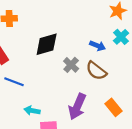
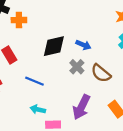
blue arrow: (98, 46) -> (83, 45), moved
blue line: (14, 82) -> (34, 81), moved

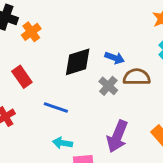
orange cross: (19, 20) -> (31, 32), turned -32
brown semicircle: (101, 73) -> (137, 77), moved, turned 144

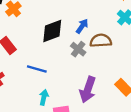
blue arrow: (115, 58) -> (82, 26), turned -72
cyan arrow: (63, 143) -> (44, 97), turned 96

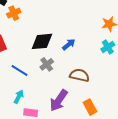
brown semicircle: (101, 41) -> (79, 75), moved
gray cross: (78, 49) -> (47, 64), moved

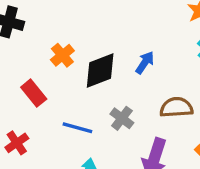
orange cross: (14, 13) -> (62, 55), moved
gray cross: (47, 64) -> (122, 118), moved

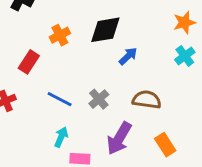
black diamond: (100, 70) -> (105, 30), moved
red rectangle: (34, 93) -> (29, 62), turned 60

